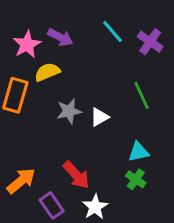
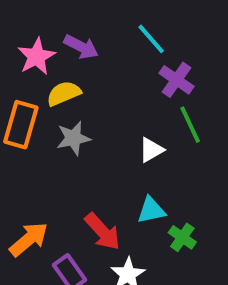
purple cross: (150, 42) -> (176, 80), moved
gray star: (69, 111) -> (73, 138), moved
white triangle: (99, 117) -> (151, 150), moved
cyan triangle: (139, 152) -> (151, 210), moved

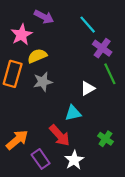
purple arrow: (81, 47) -> (44, 17), moved
cyan triangle: (151, 210) -> (73, 113), moved

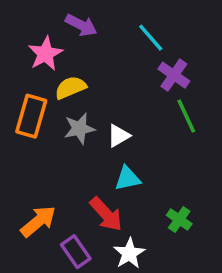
white triangle: (88, 88) -> (119, 136), moved

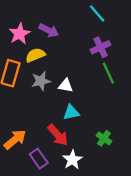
purple arrow: (81, 25) -> (49, 30), moved
cyan line: (151, 38) -> (97, 13), moved
purple cross: (174, 75) -> (101, 47), turned 30
white triangle: (119, 136) -> (66, 85), turned 40

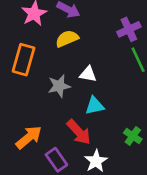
yellow semicircle: (35, 55) -> (67, 39), moved
gray star: (41, 81) -> (59, 86), moved

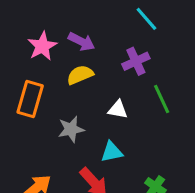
purple cross: (129, 29) -> (136, 61), moved
white triangle: (88, 74) -> (118, 110), moved

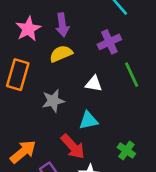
purple arrow: (82, 42) -> (62, 25), turned 55

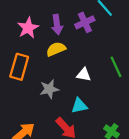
purple cross: (109, 42) -> (85, 22), moved

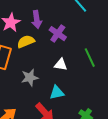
purple cross: (85, 22) -> (58, 34), moved, turned -30
yellow semicircle: (56, 49) -> (26, 42), moved

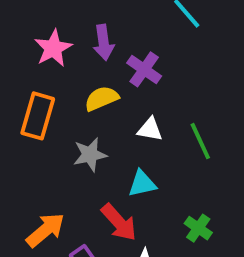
yellow semicircle: (26, 42) -> (102, 98), moved
green line: (90, 58) -> (200, 141), moved

